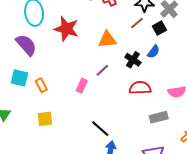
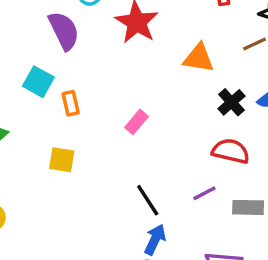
purple line: (102, 70) -> (204, 193), moved

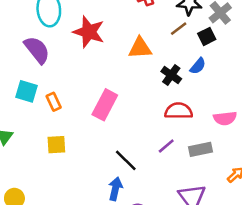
pink rectangle: (136, 122) -> (105, 105), size x1.6
blue arrow: (155, 240) -> (115, 189), moved

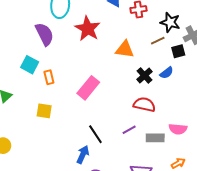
pink semicircle: (225, 118) -> (178, 129), moved

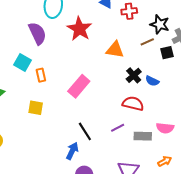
blue semicircle: (167, 73) -> (152, 81), moved, turned 64

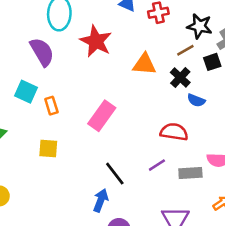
black cross: (134, 75) -> (180, 77), moved

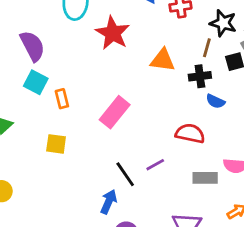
brown line: (185, 50) -> (207, 48), turned -48
purple semicircle: (42, 52) -> (32, 46), moved
black cross: (180, 77) -> (200, 76), turned 36
purple line: (157, 165) -> (155, 165), moved

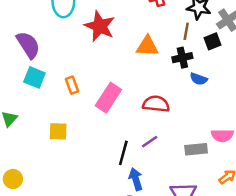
orange rectangle: (62, 99) -> (72, 85), moved
red semicircle: (190, 133) -> (156, 104), moved
black line: (125, 174) -> (123, 153), turned 55
blue arrow: (109, 202) -> (136, 179), moved, turned -35

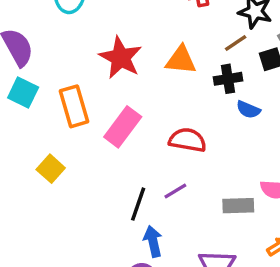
red star: (100, 26) -> (121, 58), moved
brown line: (186, 31) -> (236, 43), turned 42
orange rectangle: (72, 85) -> (74, 106), size x1.6
yellow square: (58, 131) -> (51, 169), turned 36

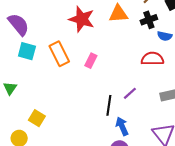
pink rectangle: (123, 127) -> (91, 61), size x0.6
red semicircle: (187, 140) -> (152, 59), moved
yellow square: (51, 169) -> (37, 118), moved

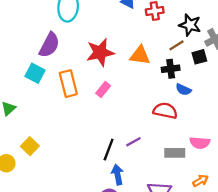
red star: (82, 19) -> (100, 52), turned 30
purple semicircle: (19, 24) -> (49, 45), moved, turned 55
pink rectangle: (91, 61) -> (103, 89), moved

